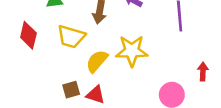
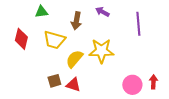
red arrow: (203, 71) -> (153, 82), moved

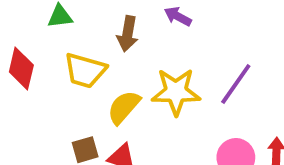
purple line: (138, 24) -> (236, 84), moved, turned 40

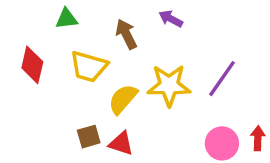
brown arrow: (128, 34) -> (126, 34), turned 144

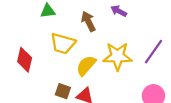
red diamond: (32, 65) -> (25, 60), moved
brown square: (89, 137) -> (63, 91), turned 35

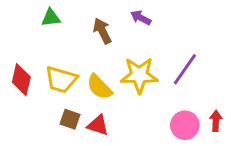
yellow trapezoid: (63, 43) -> (61, 80), moved
yellow semicircle: (86, 66) -> (99, 87), turned -85

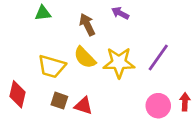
red diamond: (21, 80) -> (18, 94), moved
yellow semicircle: (99, 87) -> (85, 58), moved

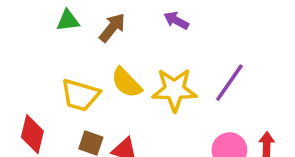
brown arrow: (87, 25) -> (112, 28), moved, turned 65

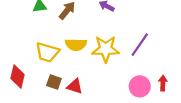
yellow semicircle: (126, 83) -> (76, 45), turned -45

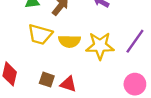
yellow trapezoid: (47, 52) -> (40, 34), moved

